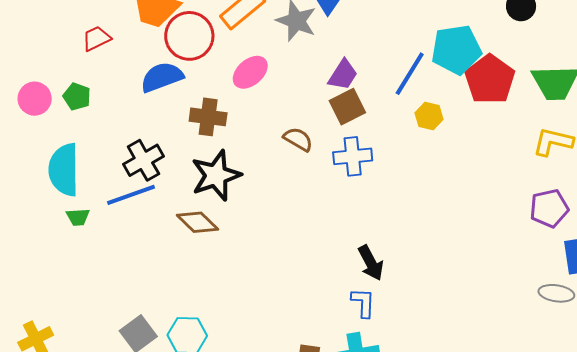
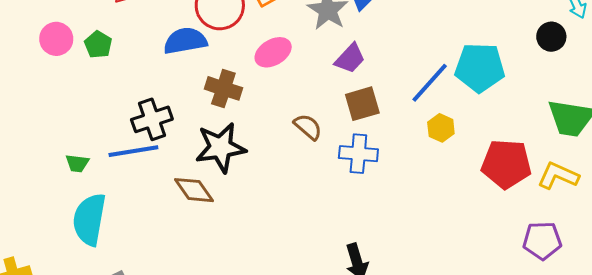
purple trapezoid: (343, 75) -> (350, 58), moved
red pentagon: (490, 79) -> (506, 164), moved, turned 30
cyan semicircle: (64, 170) -> (89, 219), moved

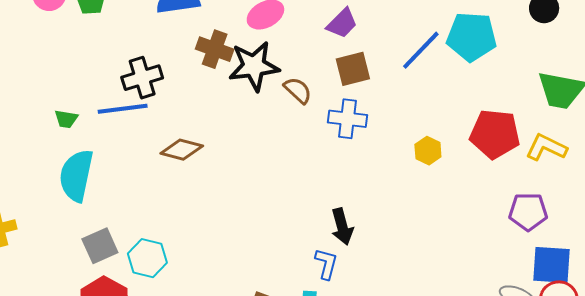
yellow hexagon: (441, 128) -> (428, 151), moved
black star: (221, 147) -> (254, 66), moved
brown diamond: (194, 190) -> (182, 150), turned -42

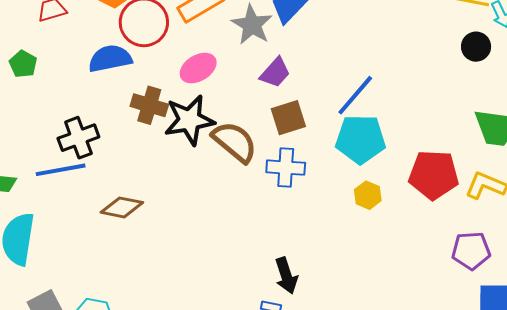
cyan pentagon: (472, 37) -> (360, 139), moved
brown semicircle: (298, 90) -> (235, 142), size x1.6

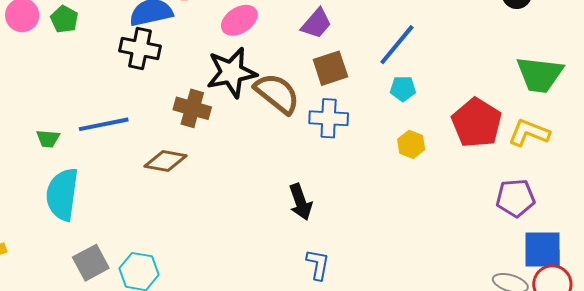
brown cross: (149, 105) -> (192, 108), moved
black cross: (78, 138) -> (140, 49), moved, turned 33
cyan pentagon: (360, 139) -> (403, 89), size x0.5
red pentagon: (434, 175) -> (477, 123), turned 30
black arrow: (286, 276) -> (300, 202), moved

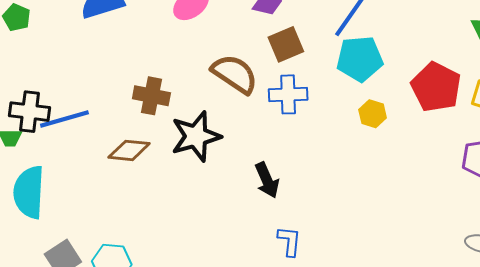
black cross: (140, 49) -> (29, 112), moved
black star: (231, 72) -> (196, 136), moved
cyan pentagon: (403, 89) -> (360, 59), size x1.8

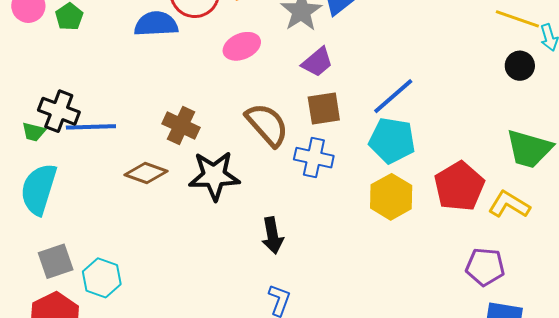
yellow hexagon: (373, 114) -> (391, 197), size x1.6

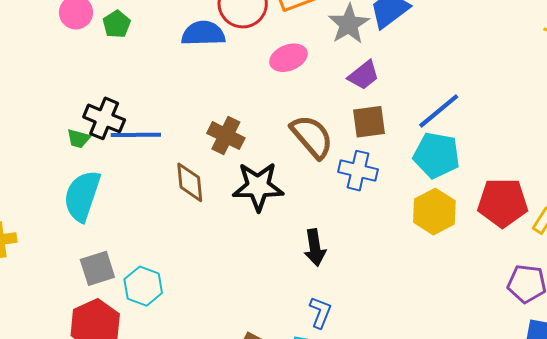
brown diamond: (146, 173) -> (190, 182), turned 63
red pentagon: (459, 186) -> (503, 203), turned 30

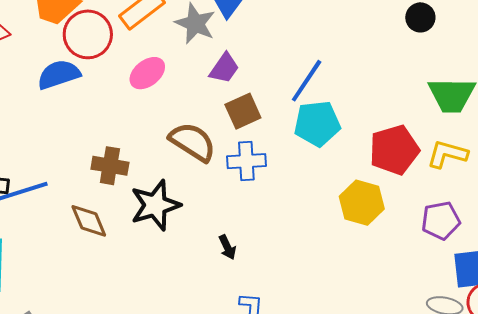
yellow hexagon: (434, 212) -> (362, 203), moved
black arrow: (315, 248) -> (227, 247), size x0.7

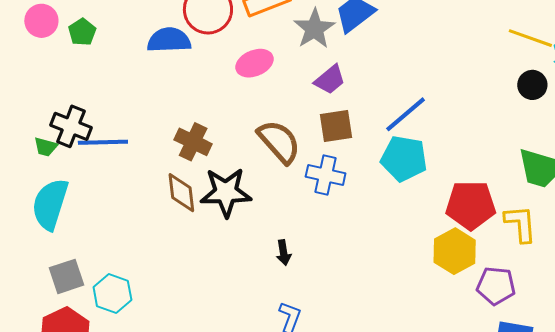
yellow L-shape: (447, 154) -> (520, 224), turned 54
yellow hexagon: (362, 203) -> (455, 251), moved
brown diamond: (89, 221) -> (181, 193), moved

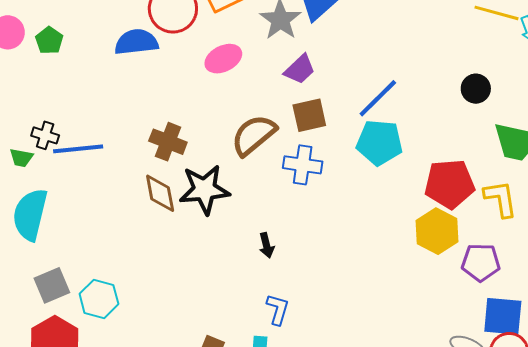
black circle: (532, 85) -> (476, 89), moved
black cross: (71, 126) -> (45, 135), size x0.7
brown semicircle: (279, 142) -> (254, 135), turned -84

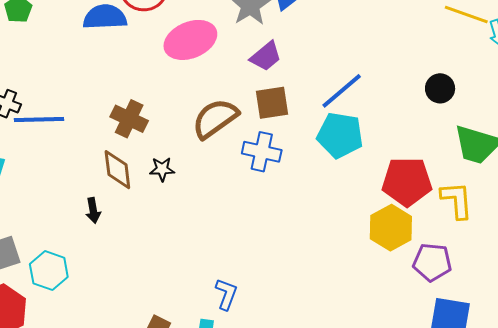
pink ellipse: (223, 59) -> (190, 40), size x1.4
black star: (204, 190) -> (162, 169), size x0.5
black arrow: (266, 245) -> (93, 210), moved

